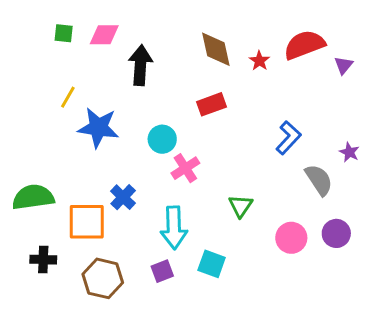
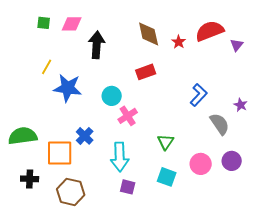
cyan square: (212, 264) -> (167, 177), moved
purple square: (162, 271) -> (128, 187), moved, turned 35

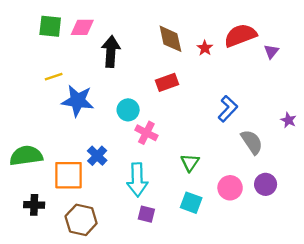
green square: (44, 23) -> (50, 26), size x1.5
yellow line: (47, 67) -> (54, 77), turned 42
purple star: (241, 105) -> (288, 120), moved
pink cross: (128, 116) -> (146, 133), turned -30

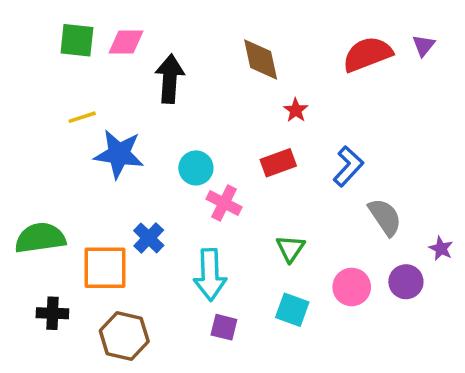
red star: (205, 48) -> (296, 110), moved
purple triangle: (271, 51) -> (423, 45), moved
red rectangle: (167, 82) -> (278, 163), moved
purple star: (288, 120) -> (441, 248), moved

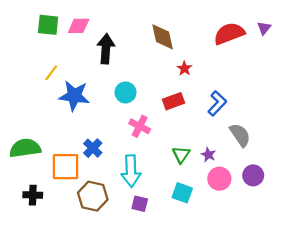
yellow line: (82, 117) -> (51, 73), turned -35
cyan circle: (196, 168) -> (125, 92), moved
purple star: (441, 248) -> (208, 155), moved
brown hexagon: (124, 336) -> (93, 196), moved

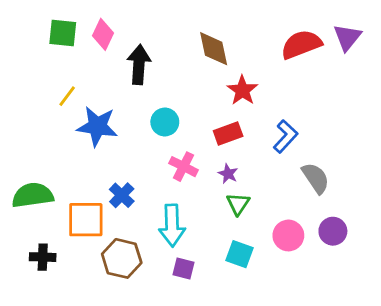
pink diamond: (79, 26) -> (103, 34), turned -65
purple triangle: (264, 28) -> (347, 37), size x1.5
red star: (184, 68) -> (242, 90), size x1.5
purple star: (208, 155) -> (228, 174), moved

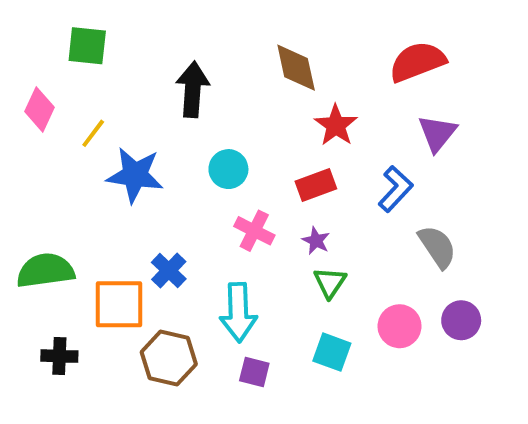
pink diamond: (103, 34) -> (39, 109), moved
purple triangle: (347, 37) -> (437, 133), moved

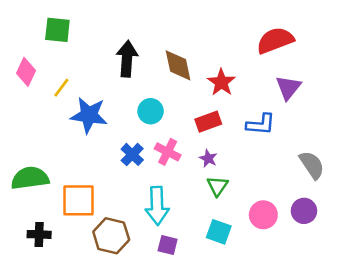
brown diamond: (296, 68) -> (178, 65), moved
blue L-shape: (396, 189) -> (261, 124), turned 52
gray semicircle: (437, 247) -> (312, 165), moved
blue cross: (169, 271) -> (132, 154), moved

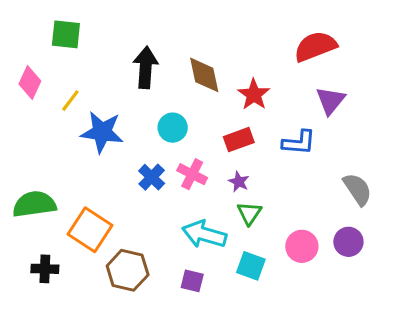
orange square: (78, 200) -> (90, 230), turned 33
cyan arrow: (157, 206) -> (204, 234), moved, turned 108

